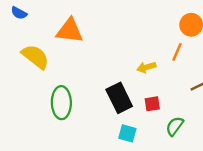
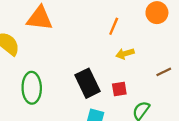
orange line: (177, 52) -> (114, 26), moved
yellow arrow: (146, 67) -> (125, 54), moved

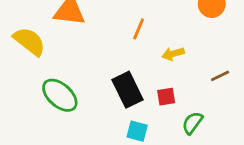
orange line: (114, 26) -> (139, 29), moved
green ellipse: (32, 88) -> (60, 95), turned -48

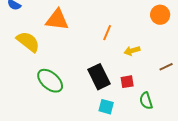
green semicircle: (192, 123) -> (146, 101), turned -54

